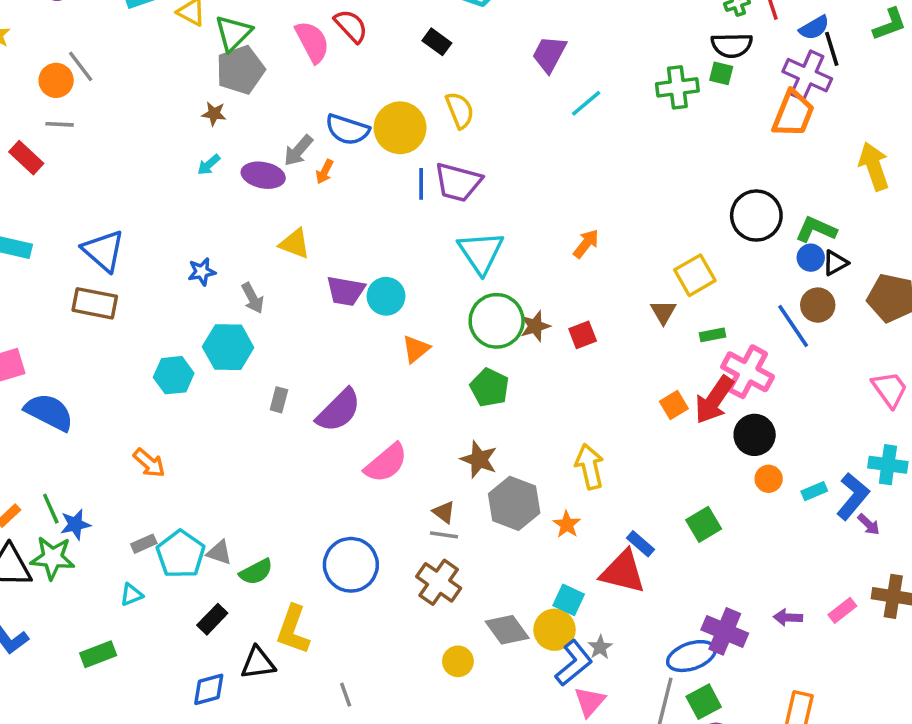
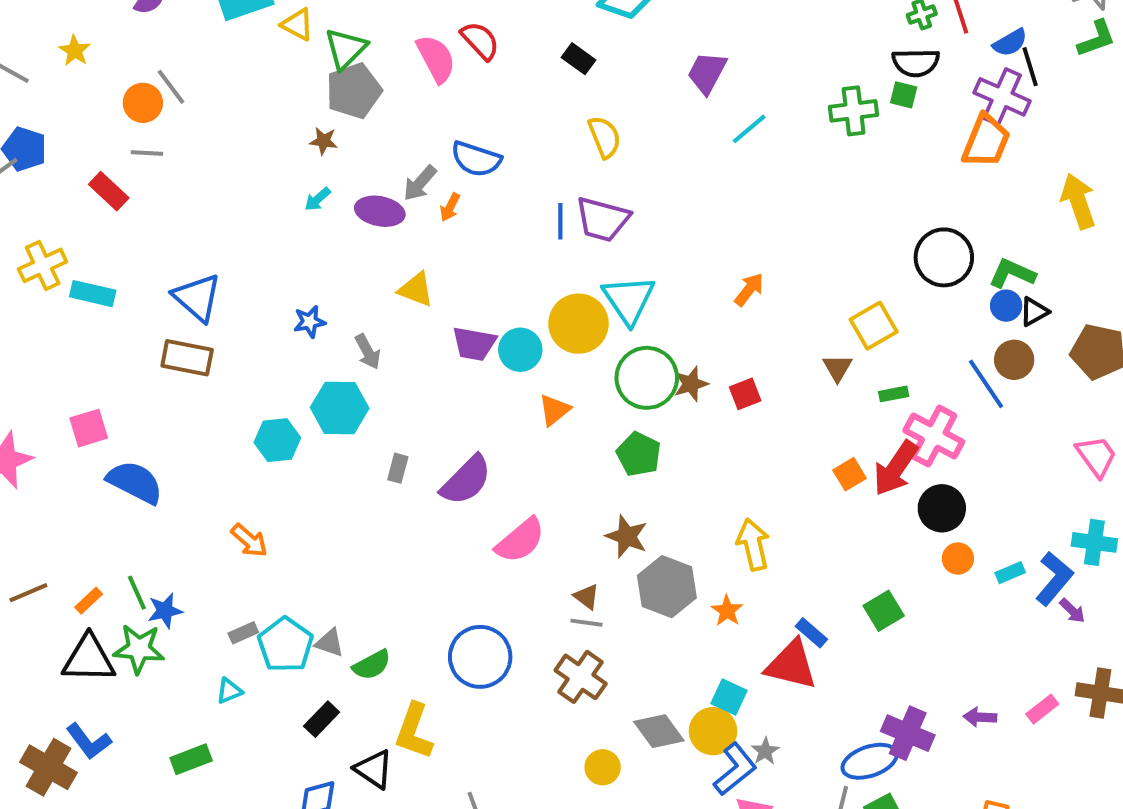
yellow circle: (400, 128) -> (579, 324), moved
black triangle: (258, 663) -> (374, 769), turned 42

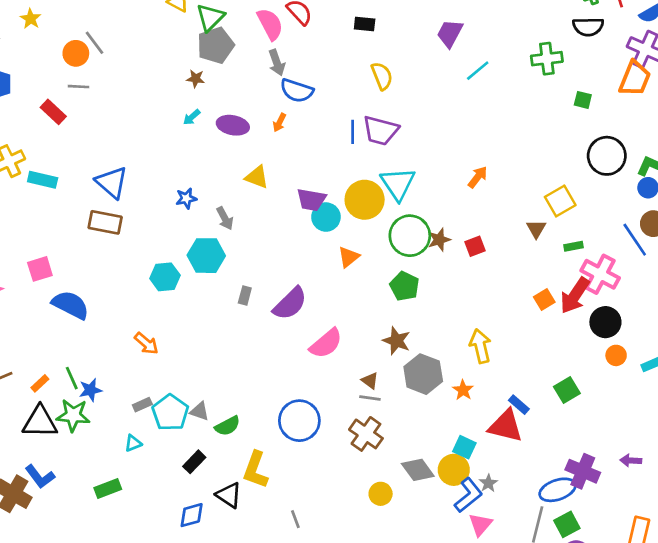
black rectangle: (579, 59) -> (365, 24), turned -30
green square: (904, 95) -> (583, 100), moved
gray arrow: (420, 183) -> (277, 63), moved, turned -60
purple trapezoid: (474, 344) -> (311, 200), moved

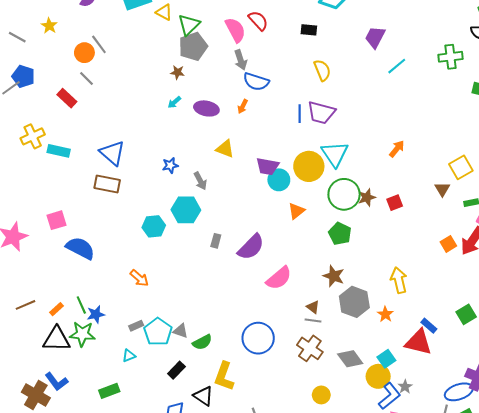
gray line: (78, 87) -> (86, 78), turned 42
cyan square: (464, 447) -> (386, 359), turned 30
gray diamond: (418, 470) -> (350, 359), moved

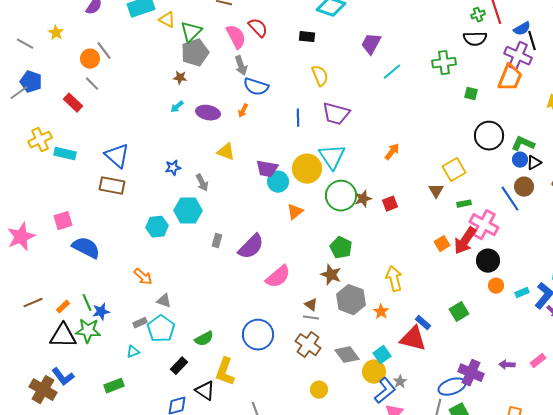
purple trapezoid: (321, 113) -> (336, 114), moved
green pentagon: (340, 234) -> (341, 248), moved
gray triangle: (181, 331) -> (164, 301), moved

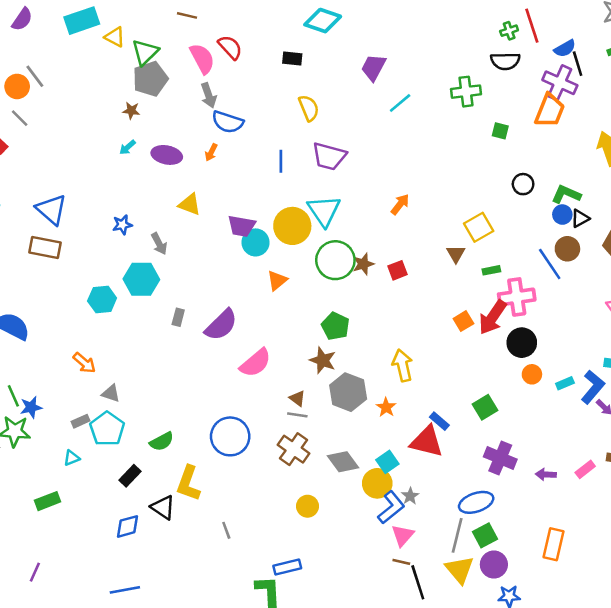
black circle: (489, 136) -> (523, 184), size x0.6
pink cross: (484, 225) -> (517, 297), turned -36
purple cross: (471, 373) -> (500, 458), moved

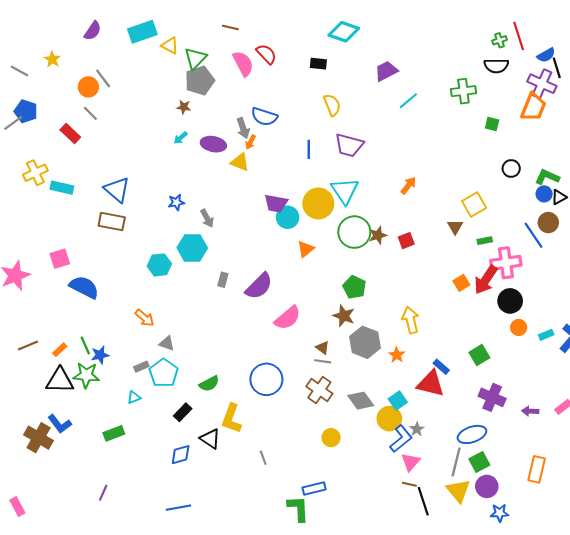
purple trapezoid: (373, 67) -> (386, 71), turned 35
gray arrow: (209, 95) -> (243, 128), moved
yellow triangle: (190, 204) -> (240, 162), moved

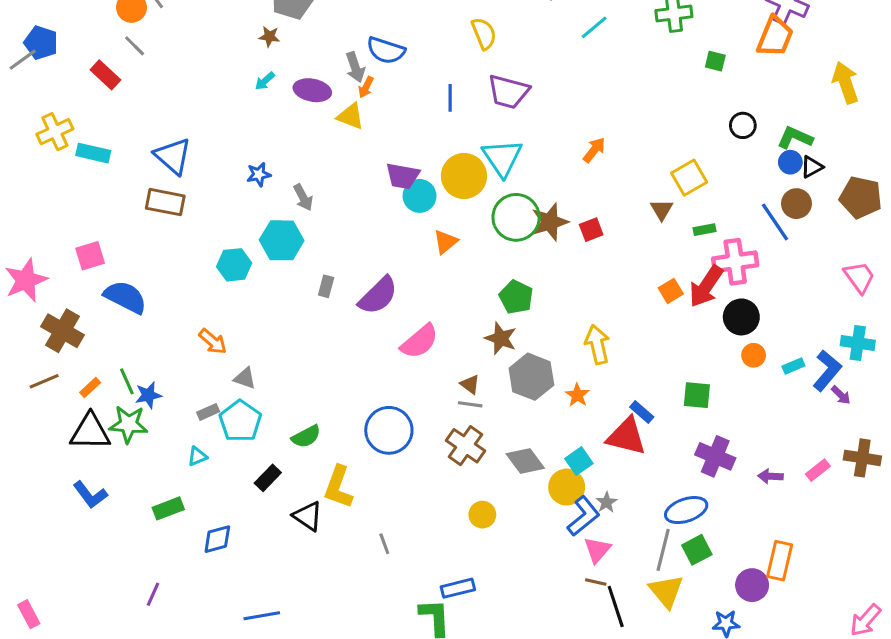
brown star: (378, 235) -> (550, 222), size x1.4
green square: (479, 355) -> (697, 395), turned 36
brown cross: (39, 438) -> (63, 331), moved
blue diamond: (181, 455) -> (217, 539), moved
purple circle: (487, 486) -> (752, 585), moved

